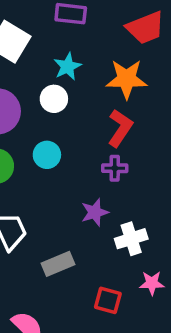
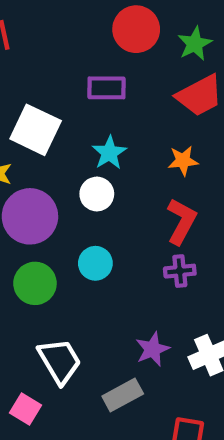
orange star: (127, 79) -> (183, 161), size x0.6
purple star: (95, 212) -> (153, 349), moved

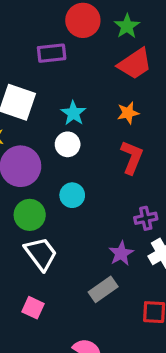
purple rectangle: (107, 88) -> (52, 53), moved
purple cross: (180, 271) -> (146, 218), moved
white trapezoid: (60, 361) -> (41, 254), moved

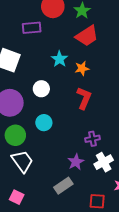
cyan star: (73, 113) -> (59, 59), moved

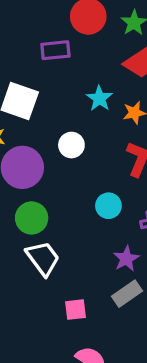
cyan circle: (44, 123) -> (108, 206), moved
gray rectangle: (63, 186) -> (127, 294), moved
pink square: (17, 197) -> (75, 310), moved, turned -32

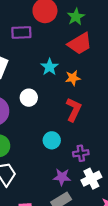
purple star: (126, 259) -> (62, 177), turned 30

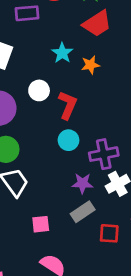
red L-shape: (74, 110) -> (68, 105), moved
purple cross: (81, 153) -> (104, 154), size x1.5

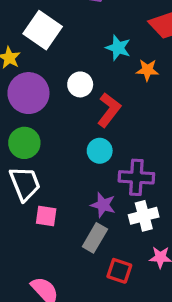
cyan star: (62, 53) -> (118, 48), turned -30
gray rectangle: (83, 212) -> (95, 238), turned -40
pink square: (41, 224) -> (46, 216), moved

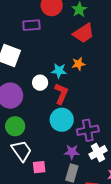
cyan star: (118, 48) -> (59, 71), moved
cyan circle: (100, 151) -> (62, 120), size x1.5

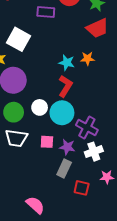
white circle: (40, 83) -> (40, 107), moved
purple cross: (88, 130) -> (87, 127), turned 30
white trapezoid: (21, 151) -> (16, 138), turned 125
pink square: (39, 167) -> (47, 142), moved

